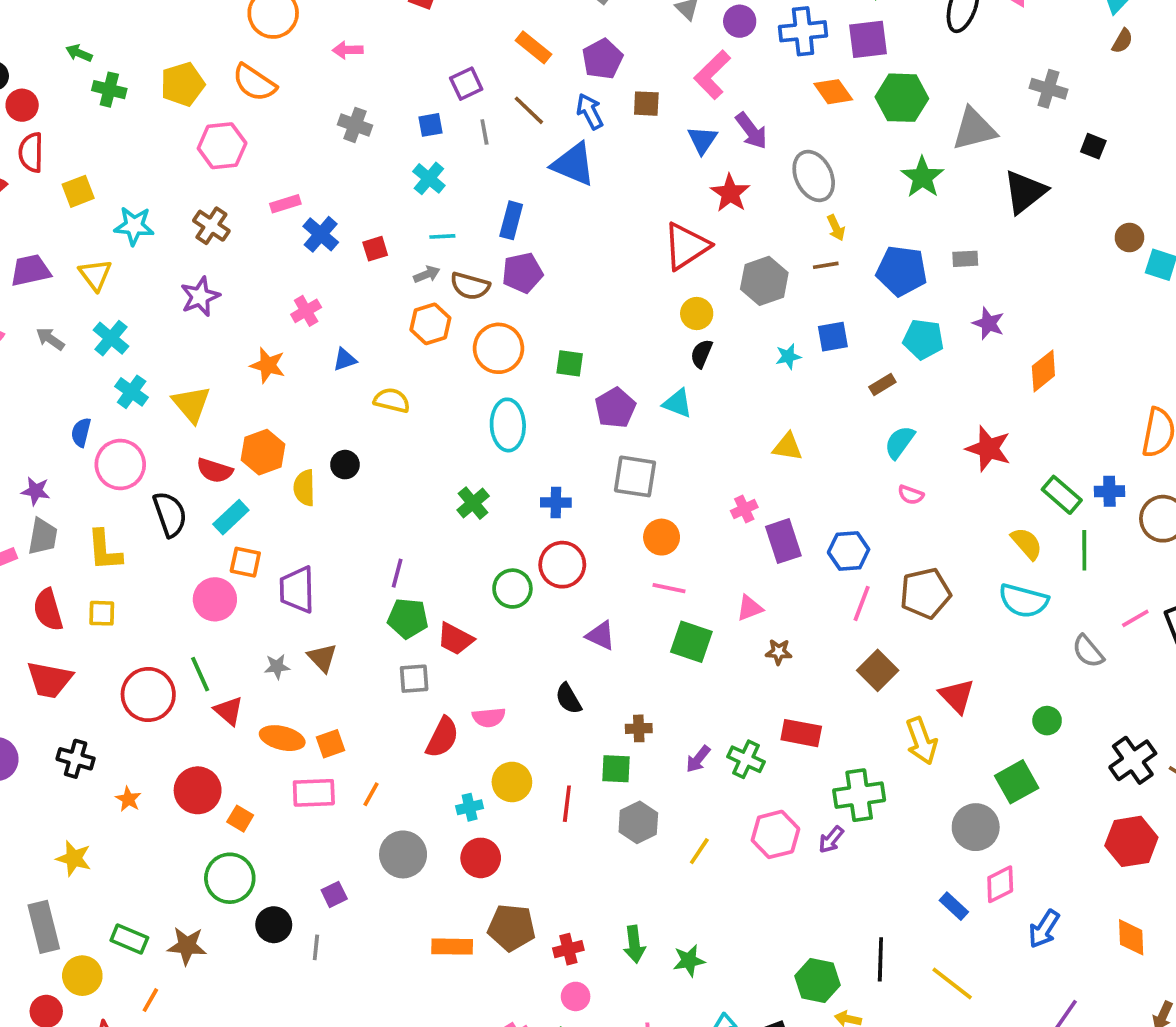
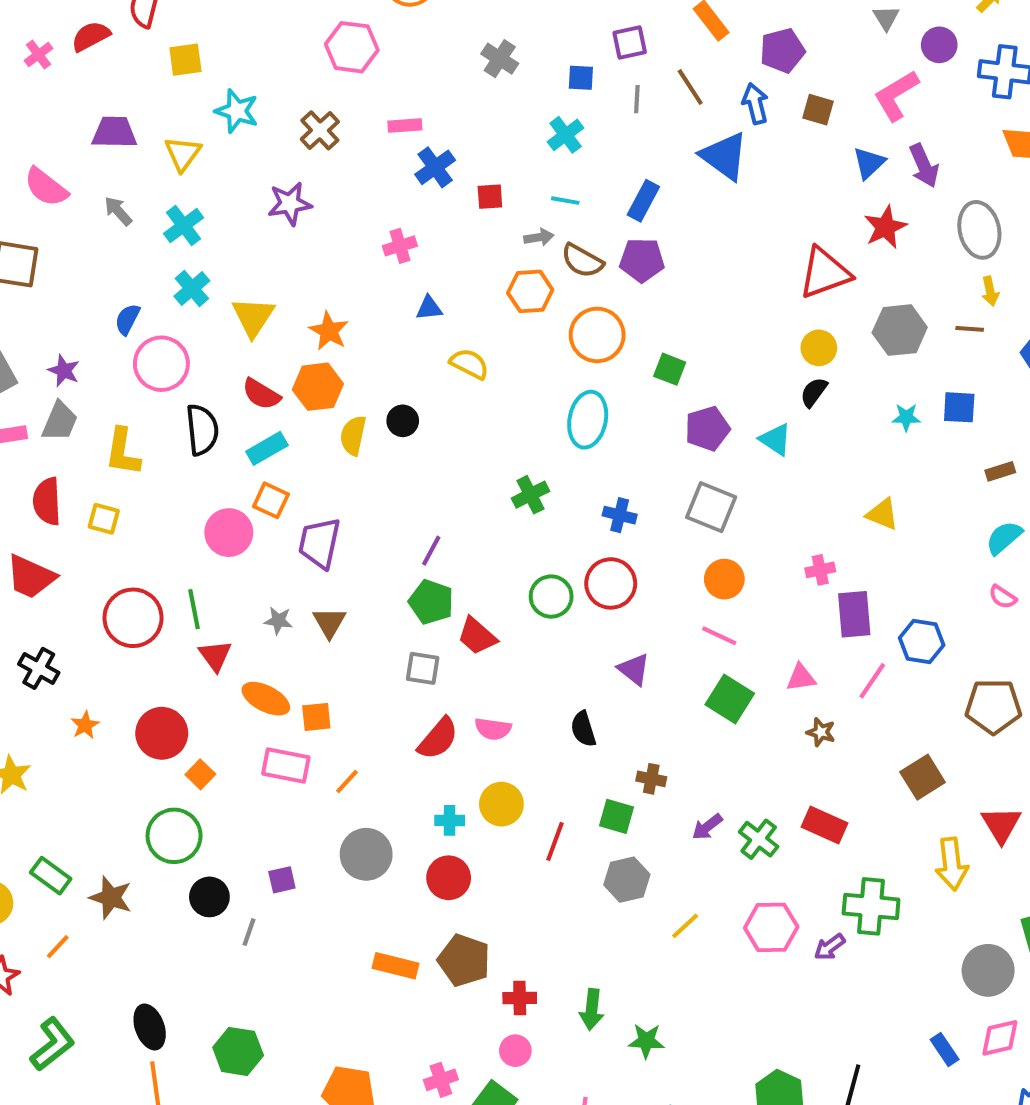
orange star: (268, 365) -> (329, 331), moved
pink line: (862, 603) -> (872, 681), moved

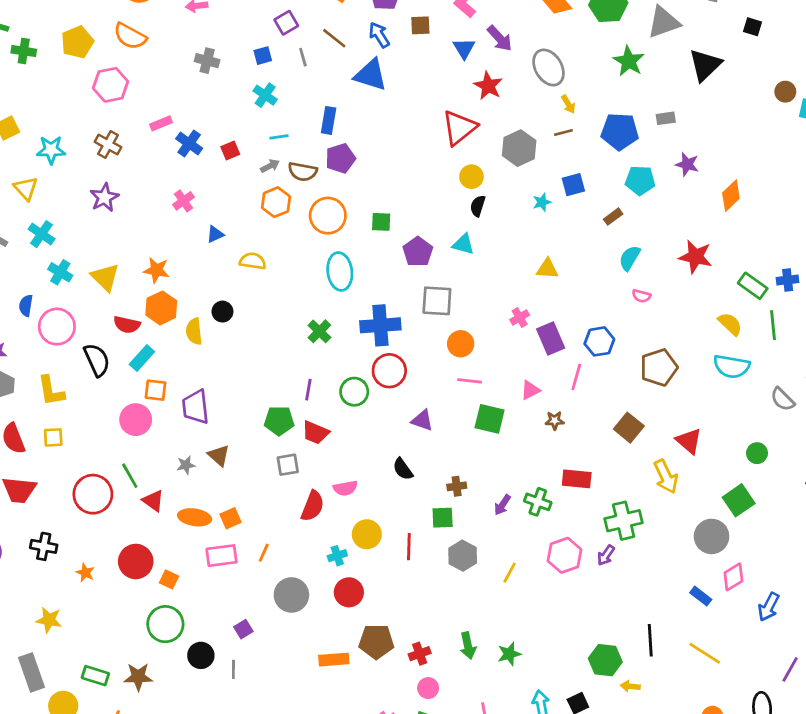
blue cross: (620, 515) -> (380, 325), size x1.8
purple line: (431, 551) -> (308, 390), moved

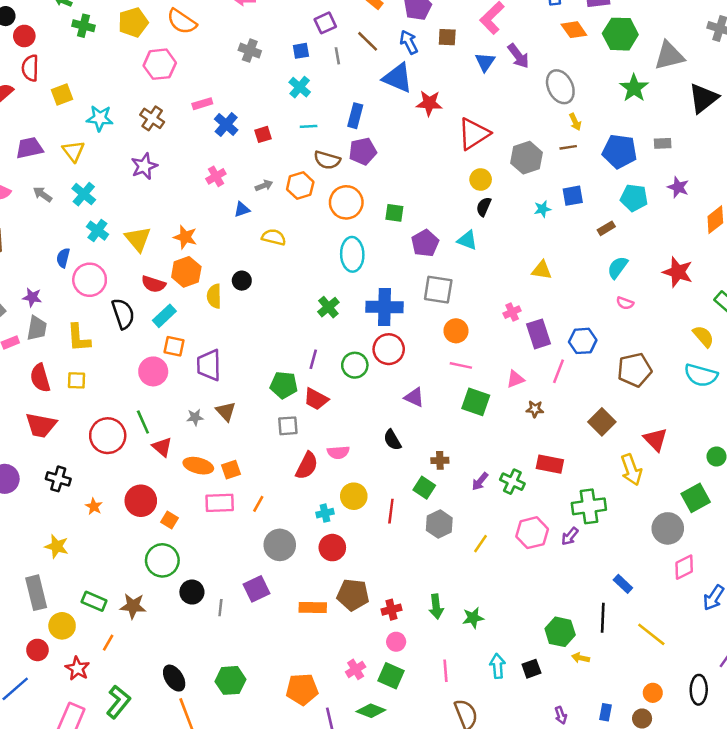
red star: (488, 86) -> (429, 103), moved, turned -30
gray arrow: (270, 166) -> (264, 186), moved
green square: (443, 518) -> (424, 488), turned 30
blue rectangle: (701, 596) -> (623, 584), moved
purple square: (243, 629) -> (257, 589), moved, size x1.5

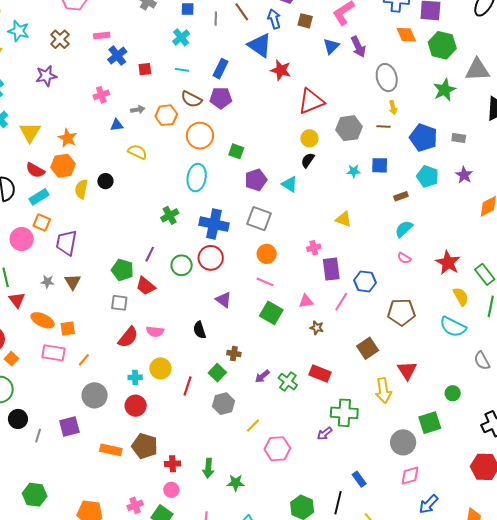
red star: (678, 272) -> (448, 263), moved
pink hexagon: (532, 533) -> (277, 449), moved

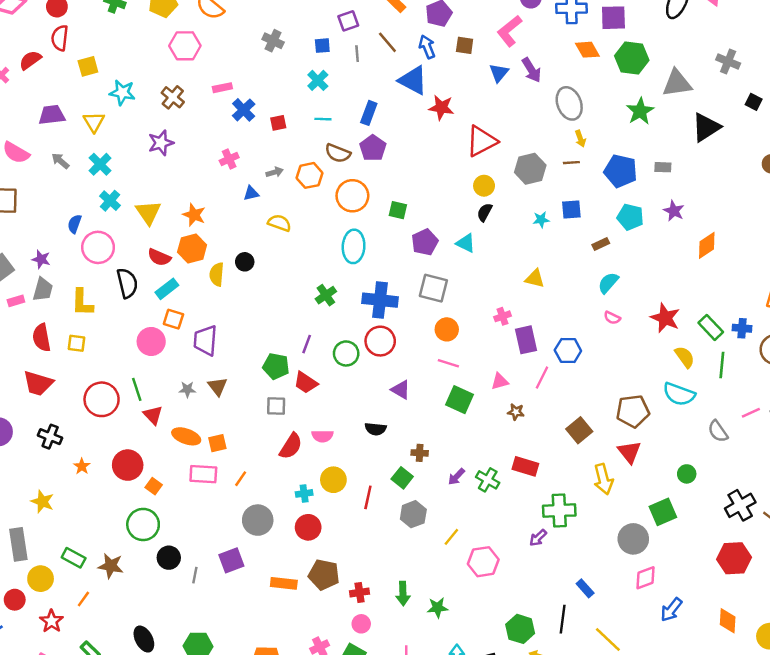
purple pentagon: (221, 98) -> (373, 148), turned -30
brown pentagon: (401, 312) -> (633, 411), moved
black semicircle: (200, 330) -> (376, 429), turned -60

